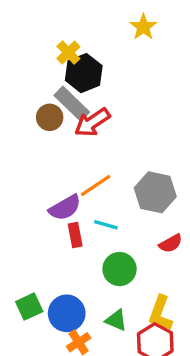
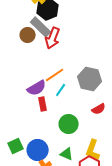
red arrow: (92, 122) -> (53, 38), turned -35
cyan line: (106, 225) -> (61, 90), moved, turned -72

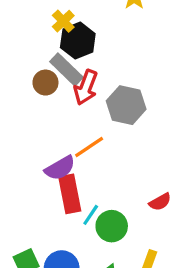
gray hexagon: (90, 79) -> (126, 105), moved
cyan line: (61, 90) -> (91, 215), moved
red rectangle: (43, 104) -> (70, 194), size x1.6

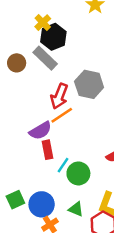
brown circle: (45, 83) -> (17, 63), moved
red arrow: (86, 87) -> (59, 96), moved
red rectangle: (70, 194) -> (48, 150), size x0.7

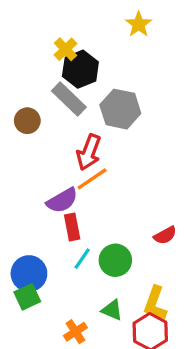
brown circle: (17, 63) -> (27, 121), moved
gray hexagon: (89, 84) -> (120, 109), moved
cyan line: (63, 165) -> (82, 259), moved
blue circle: (42, 204) -> (29, 274), moved

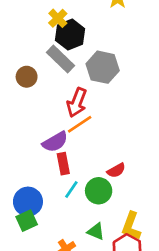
red semicircle: (165, 235) -> (116, 170), moved

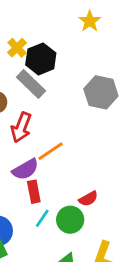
yellow cross: (58, 18) -> (17, 48), moved
gray hexagon: (103, 67) -> (101, 92), moved
red arrow: (77, 102) -> (21, 127), moved

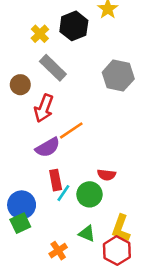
black hexagon: (41, 59) -> (74, 26), moved
red rectangle: (34, 192) -> (56, 180), moved
red semicircle: (88, 199) -> (106, 175), turned 36

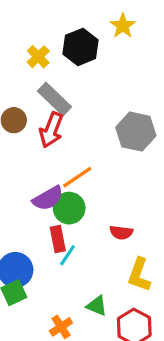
gray hexagon: (118, 76) -> (136, 132), moved
red arrow: (44, 108) -> (51, 130), moved
green circle: (89, 194) -> (69, 208), moved
yellow L-shape: (121, 228) -> (139, 275), moved

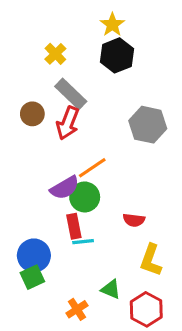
yellow star: (123, 26) -> (112, 25), moved
black hexagon: (81, 47) -> (117, 55), moved
cyan line: (67, 255) -> (83, 242), turned 50

